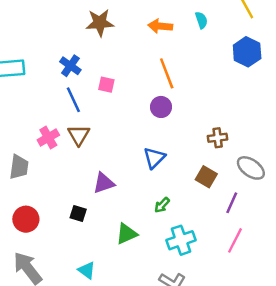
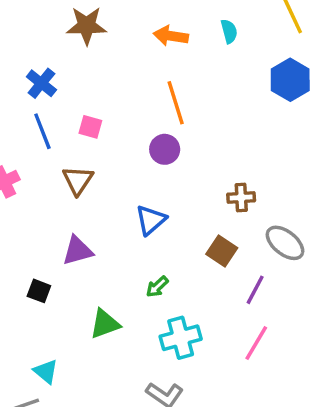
pink square: (106, 85) -> (90, 127), moved
brown triangle: (79, 135) -> (78, 180), moved

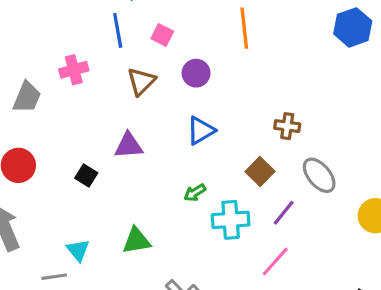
purple circle: (165, 149) -> (196, 73), moved
green triangle: (105, 324) -> (136, 241), moved
cyan cross: (181, 338) -> (231, 220), moved

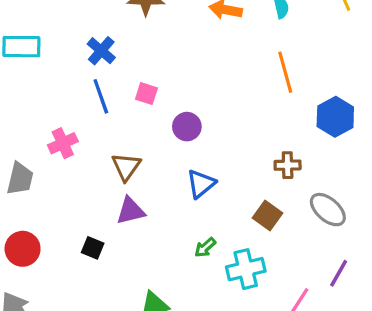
blue hexagon: (353, 27) -> (335, 117), moved
orange line: (244, 28) -> (285, 72), moved
brown triangle: (141, 81) -> (126, 167), moved
purple line: (284, 213) -> (339, 273), moved

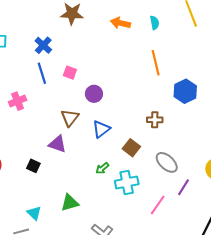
brown triangle: (126, 167) -> (70, 118), moved
gray ellipse: (328, 210) -> (167, 162), moved
purple triangle: (131, 211) -> (57, 144), turned 30
brown square: (267, 215) -> (131, 148), moved

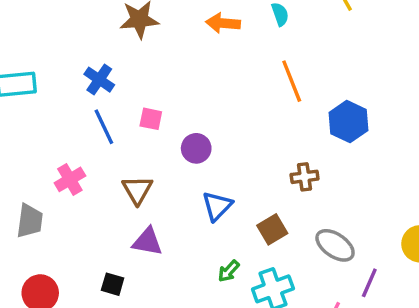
brown triangle: (70, 118) -> (137, 190), moved
brown square: (131, 148) -> (272, 229), turned 30

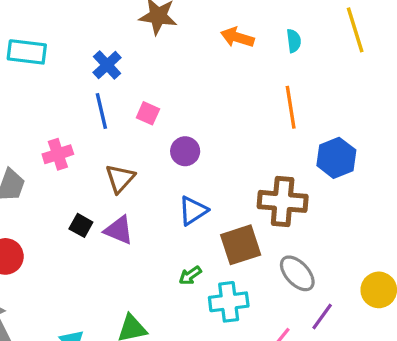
brown cross: (305, 177) -> (283, 201), size x1.8
brown square: (272, 229) -> (241, 245), size x1.4
black square: (113, 284) -> (81, 225), moved

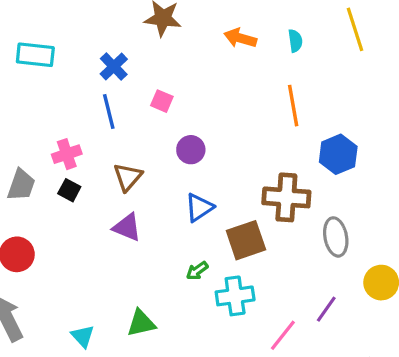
pink square: (148, 113) -> (162, 101), moved
black square: (81, 225) -> (69, 190), moved
gray ellipse: (297, 273) -> (336, 237), moved, turned 33

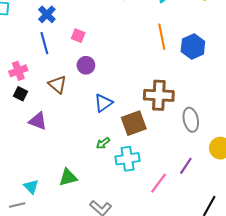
purple circle: (191, 150) -> (86, 65), moved
blue hexagon: (338, 154) -> (193, 47), moved
brown triangle: (128, 177) -> (57, 85), turned -30
purple triangle: (127, 227) -> (38, 121), moved

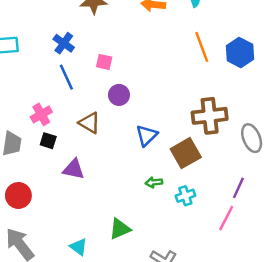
green arrow: (103, 143) -> (154, 182), turned 40
cyan cross: (128, 159) -> (185, 196), size x0.7
purple line: (186, 166) -> (238, 188), moved

